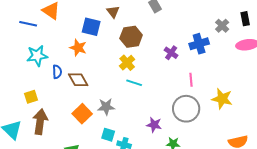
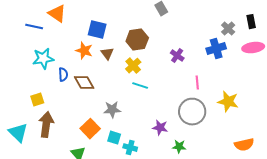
brown triangle: (113, 12) -> (107, 54), moved
blue cross: (199, 44) -> (216, 49), moved
orange square: (82, 114) -> (90, 129), moved

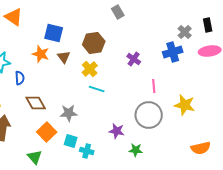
brown diamond: (84, 83) -> (36, 103), moved

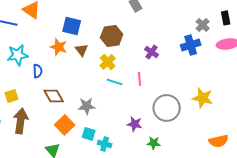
pink line: (154, 86) -> (140, 79), moved

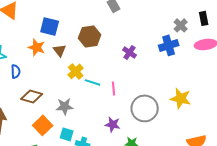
yellow cross: (108, 62) -> (76, 71), moved
pink line: (140, 79) -> (114, 88), moved
brown diamond: (54, 96) -> (32, 96), turned -45

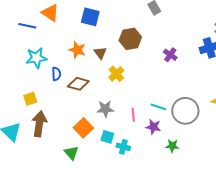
blue square: (50, 26) -> (90, 17), moved
cyan line: (93, 82) -> (158, 107), moved
pink line: (114, 88) -> (133, 115), moved
brown diamond: (32, 96) -> (78, 84), moved

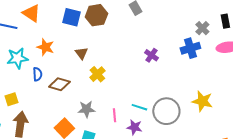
brown hexagon: (130, 39) -> (96, 15), moved
orange star: (77, 50) -> (45, 47), moved

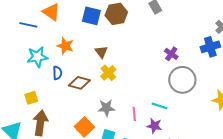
yellow cross: (97, 74) -> (108, 73), moved
gray circle: (166, 111) -> (182, 80), moved

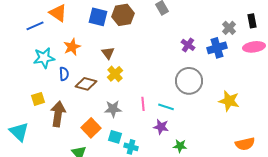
blue line: (28, 25) -> (35, 26), turned -36
orange star: (65, 46) -> (72, 47), turned 30
purple cross: (171, 54) -> (188, 45), moved
pink line: (134, 114) -> (143, 104), moved
brown arrow: (40, 123) -> (58, 114), moved

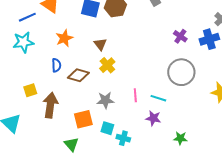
cyan star: (44, 58) -> (23, 42), moved
orange square: (91, 128) -> (83, 119), turned 30
green star: (180, 146) -> (180, 138), moved

